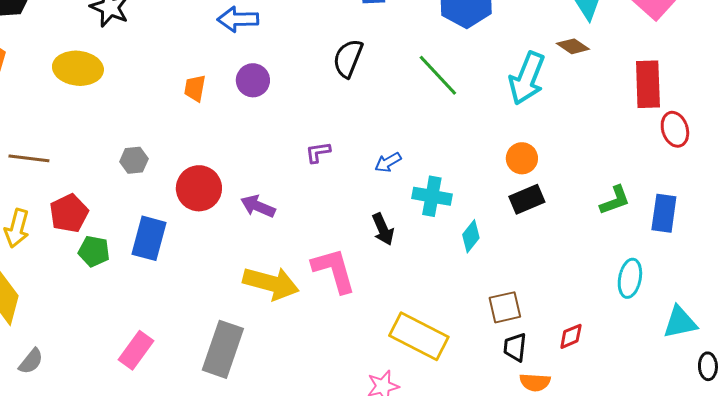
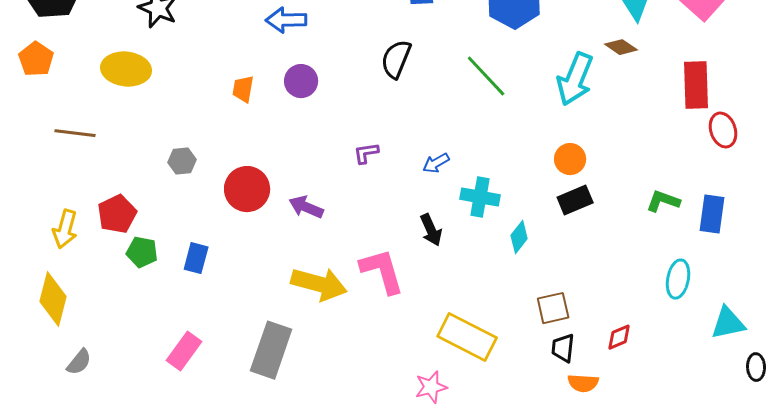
brown line: (29, 158) -> (75, 133), moved
green L-shape: (615, 200) -> (663, 201), turned -140
blue rectangle: (149, 238) -> (196, 258), moved, size x0.7

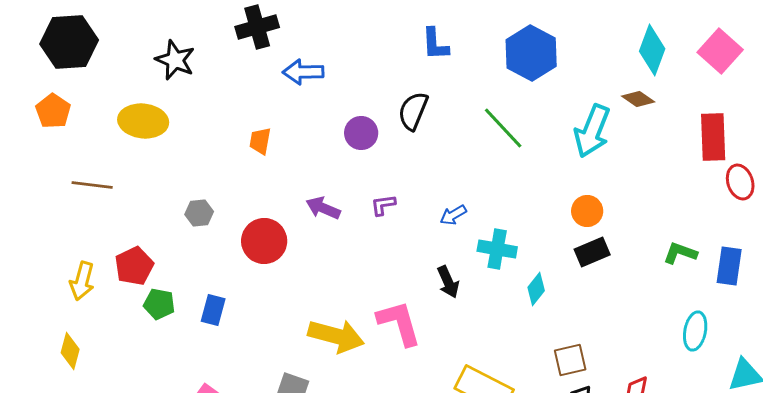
purple circle: (301, 81) -> (361, 133), moved
purple arrow: (306, 207) -> (323, 208), moved
yellow diamond: (53, 299) -> (70, 351), size x0.7

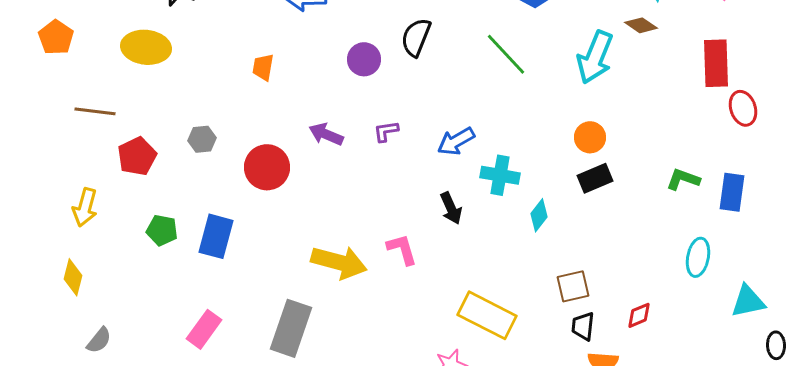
blue arrow: (453, 215) -> (456, 141), size x1.4
red pentagon: (134, 266) -> (137, 156), moved
blue rectangle: (213, 310) -> (216, 236), size x1.4
pink L-shape: (399, 323) -> (402, 249), size x0.7

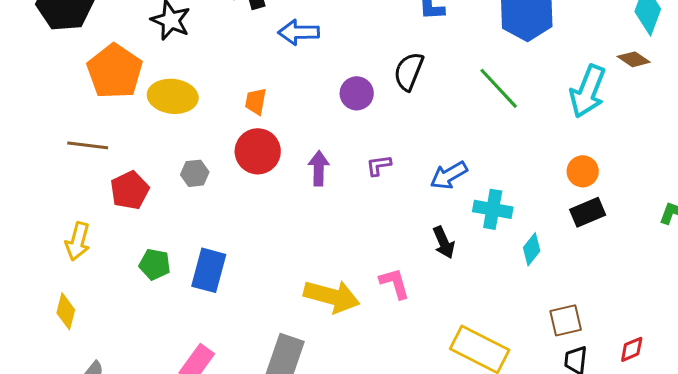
orange pentagon: (56, 37) -> (115, 71), moved, size x1.6
yellow ellipse: (146, 47) -> (173, 96), moved
purple arrow: (326, 134) -> (319, 168), turned 68
red circle: (267, 167) -> (258, 151), moved

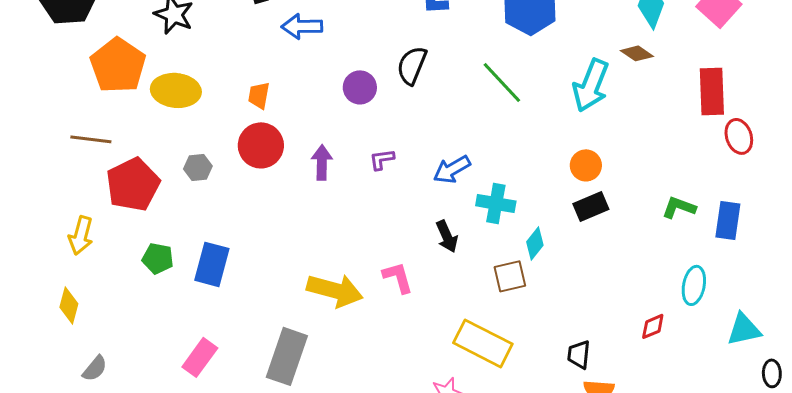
red pentagon: (130, 190) -> (133, 184), size x1.4
brown square: (566, 320) -> (510, 276), moved
red diamond: (632, 349) -> (653, 326), moved

